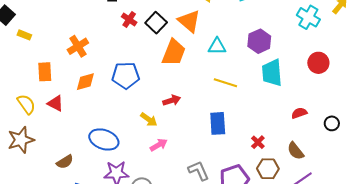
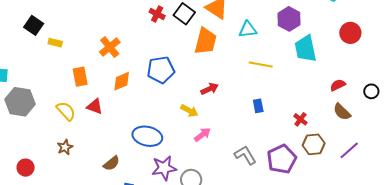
blue rectangle: (218, 123) -> (258, 106), size x0.6
brown star: (21, 140) -> (65, 147), size x0.6
brown semicircle: (296, 151) -> (342, 112), moved

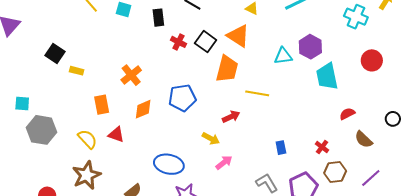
cyan triangle: (248, 29) -> (283, 56), moved
yellow line: (261, 64) -> (257, 93), moved
red semicircle: (338, 85) -> (347, 114), moved
blue rectangle: (258, 106) -> (281, 148), moved
brown star: (65, 147) -> (87, 175), size x1.8

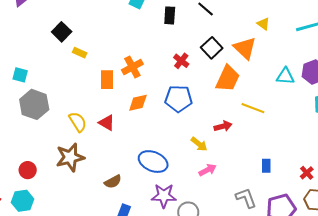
red cross: (178, 42) -> (181, 61), moved
orange rectangle: (102, 105) -> (107, 80), moved

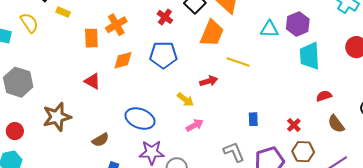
gray hexagon: (34, 104) -> (18, 82), moved
yellow semicircle: (78, 122) -> (29, 23), moved

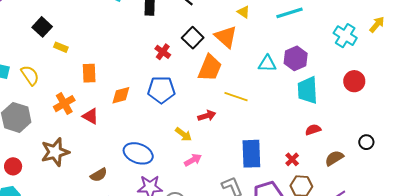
yellow semicircle: (29, 23) -> (30, 75), moved
orange cross: (116, 25) -> (64, 104), moved
red semicircle: (324, 96) -> (313, 130), moved
blue rectangle: (253, 119) -> (251, 154), size x2.0
brown semicircle: (336, 124) -> (334, 158), turned 96

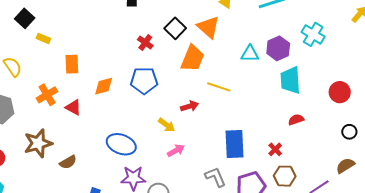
cyan cross: (345, 36) -> (313, 34), moved
red circle: (354, 81) -> (340, 92), moved
brown semicircle: (334, 158) -> (345, 166), moved
brown semicircle: (99, 175) -> (68, 162), moved

